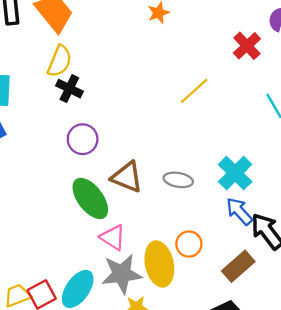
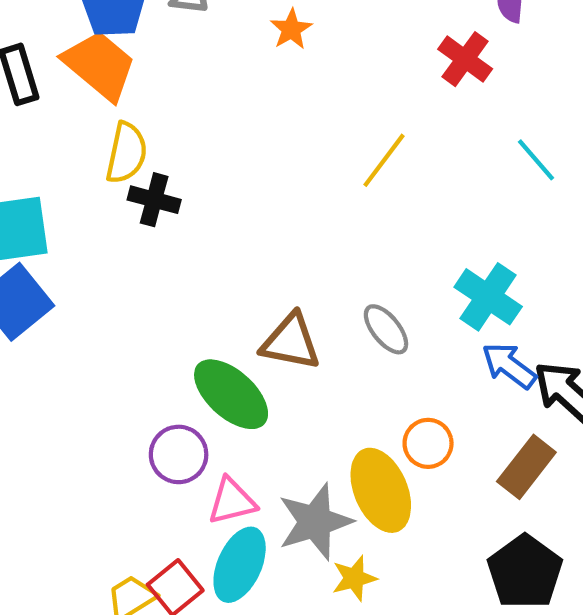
purple circle: (83, 139) -> (179, 454), moved
gray ellipse: (178, 180) -> (386, 329), turned 52
pink triangle: (113, 237) -> (232, 501), moved, turned -36

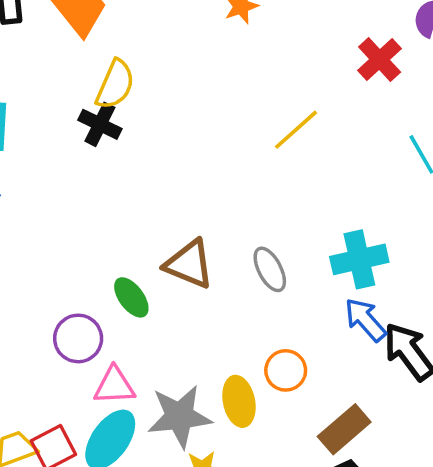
yellow semicircle: (126, 153) -> (115, 84), moved
cyan cross: (488, 297) -> (359, 259), turned 32
green ellipse: (231, 394) -> (131, 297), size x0.6
brown rectangle: (526, 467) -> (344, 429), moved
yellow ellipse: (381, 490) -> (239, 401), size x0.7

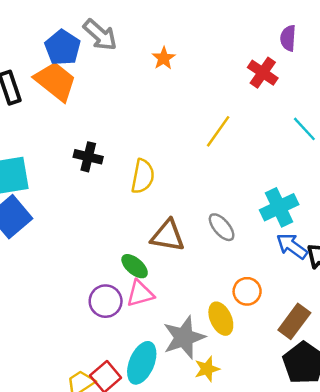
yellow semicircle: (115, 84) -> (143, 176), moved
pink triangle: (114, 386) -> (140, 294), moved

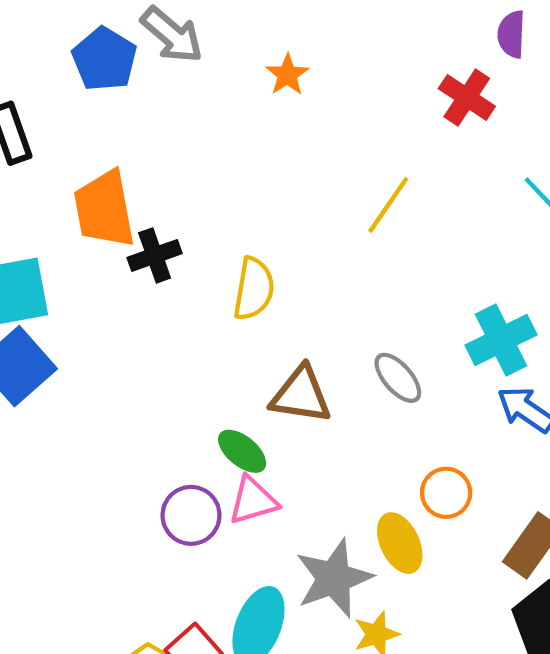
orange trapezoid: (55, 81) -> (104, 209), moved, turned -138
black cross: (88, 157) -> (155, 255), turned -32

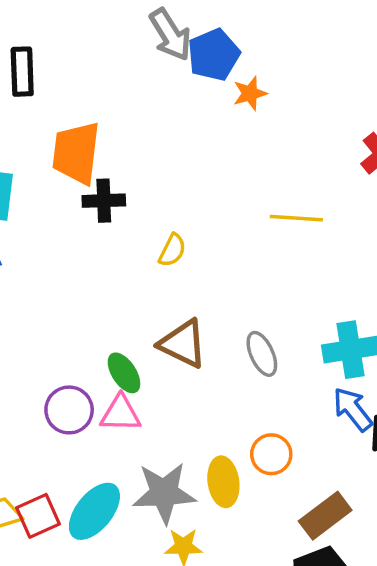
blue pentagon: (104, 59) -> (214, 55), moved
yellow line: (388, 205) -> (296, 218), turned 42
yellow semicircle: (254, 289) -> (172, 250), size x0.7

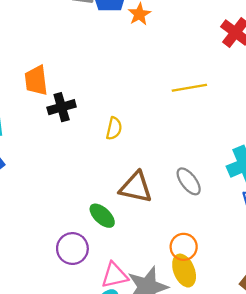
orange trapezoid: (76, 153) -> (36, 80), size x0.7
pink triangle: (120, 414) -> (115, 275), moved
orange circle: (271, 454) -> (184, 247), moved

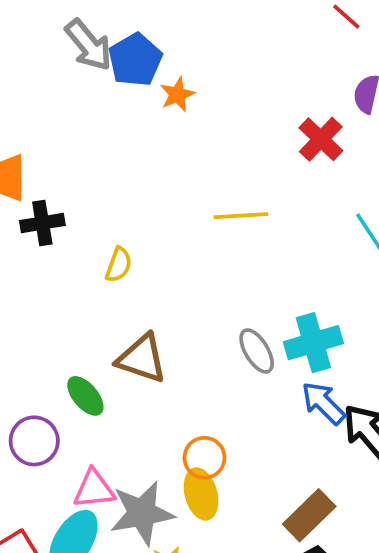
gray ellipse: (189, 181) -> (257, 351), moved

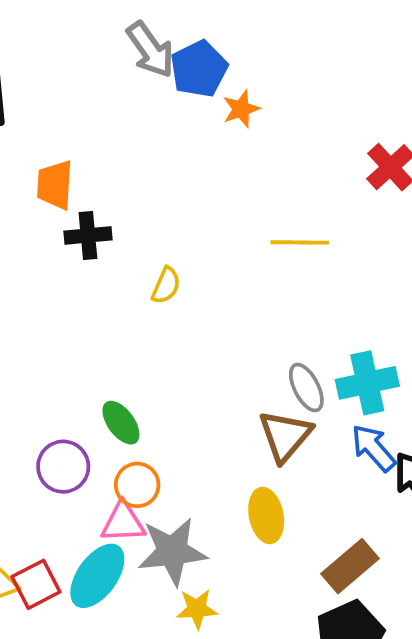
brown triangle: (142, 358) -> (285, 436), moved, turned 48
orange circle: (204, 458) -> (137, 485), moved
yellow ellipse: (201, 494) -> (266, 515), moved

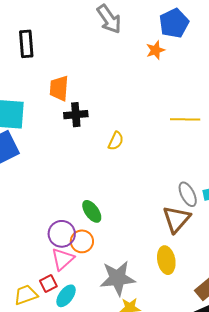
blue pentagon: (199, 69) -> (174, 23), moved
orange circle: (137, 485) -> (82, 241), moved
pink triangle: (123, 522) -> (63, 259), moved, turned -40
cyan ellipse: (97, 576) -> (66, 296), moved, size x0.7
red square: (36, 584) -> (48, 284), moved, size x0.7

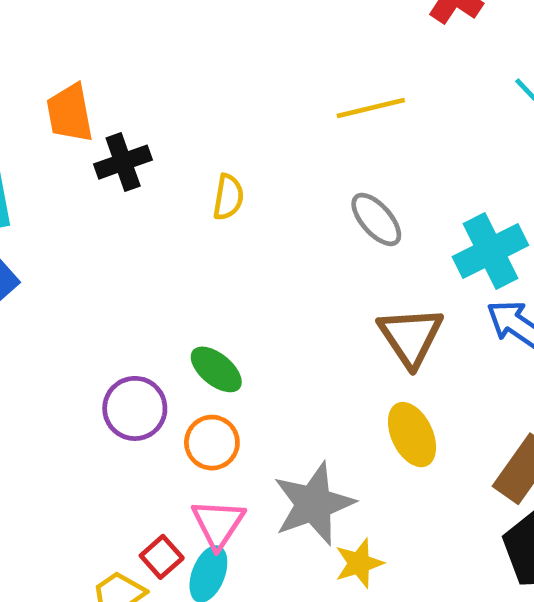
gray ellipse: (188, 194) -> (376, 219), moved
purple circle: (62, 234) -> (135, 408), moved
pink triangle: (63, 259) -> (218, 524), moved

